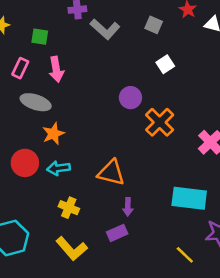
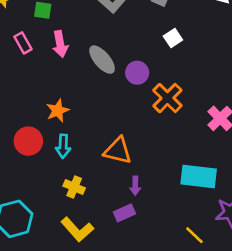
pink rectangle: (20, 68) -> (23, 43), turned -54
gray ellipse: (36, 102) -> (102, 60), moved, turned 32
cyan arrow: (58, 168) -> (63, 146), turned -80

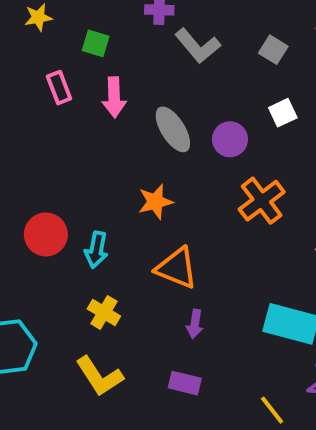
purple circle: (137, 73) -> (230, 139), moved
orange star: (58, 111) -> (155, 202), moved
purple rectangle: (124, 213) -> (185, 383), moved, turned 30

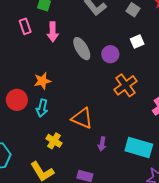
orange star: (155, 202) -> (42, 81), moved
yellow cross: (104, 313) -> (54, 141), moved
purple arrow: (195, 324) -> (102, 144), moved

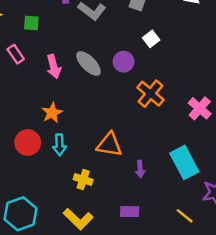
pink arrow: (53, 32) -> (54, 66), moved
cyan rectangle: (139, 148) -> (184, 162), turned 60

